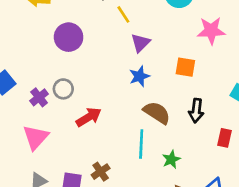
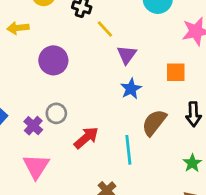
brown semicircle: (157, 113) -> (154, 123), turned -76
cyan line: (141, 144) -> (128, 150), moved
green star: (171, 159) -> (192, 163), moved

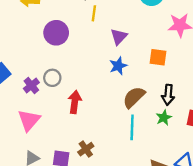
yellow line: (105, 29) -> (94, 13), moved, turned 42
red arrow: (86, 138) -> (75, 102), turned -50
cyan line: (128, 150) -> (132, 127), moved
green star: (192, 163) -> (164, 118), moved

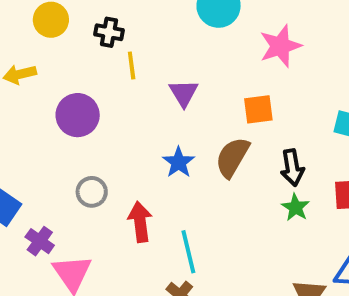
blue star: (118, 66) -> (179, 162), moved
purple cross: (31, 85) -> (40, 241), moved
brown semicircle: (134, 97) -> (232, 157), moved
cyan line: (132, 127) -> (188, 252), moved

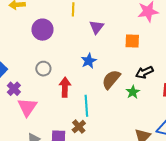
brown semicircle: (232, 157) -> (111, 79), moved
black arrow: (292, 167) -> (144, 72), turned 66
green star: (295, 207) -> (133, 92), moved

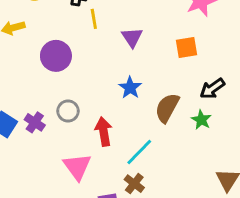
purple cross: (14, 89) -> (35, 122), moved
cyan line: (86, 106) -> (139, 152), turned 60
pink triangle: (27, 107) -> (77, 167), moved

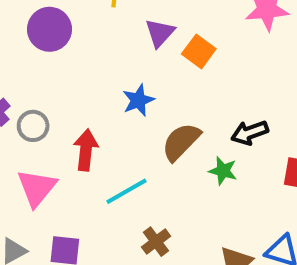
orange square: (186, 47) -> (199, 51), moved, turned 30
gray circle: (68, 111) -> (33, 126), moved
green star: (201, 120) -> (223, 171), turned -30
brown cross: (134, 184) -> (156, 242), moved

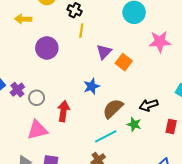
pink triangle: (37, 188) -> (37, 130), turned 35
cyan line: (126, 191) -> (106, 136), moved

